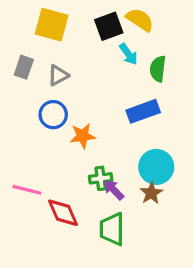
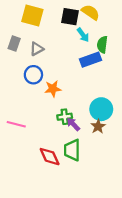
black square: (109, 26) -> (70, 17), turned 30
blue rectangle: (143, 111) -> (90, 60), moved
red diamond: (63, 213) -> (50, 157), moved

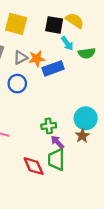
green semicircle: (102, 45) -> (87, 53), turned -105
blue rectangle: (90, 60) -> (53, 68), moved
orange star: (53, 89) -> (37, 59), moved
purple arrow: (73, 124) -> (57, 142), moved

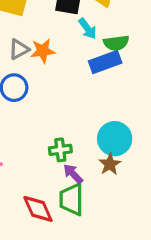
blue rectangle: (53, 68) -> (105, 62), moved

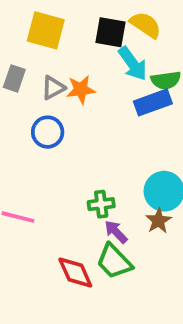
cyan arrow: (87, 29) -> (133, 64), size x1.4
green trapezoid: (72, 199) -> (114, 261), turned -44

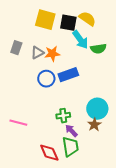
yellow square: (46, 30) -> (45, 20), moved
blue rectangle: (153, 102) -> (68, 75), moved
blue circle: (48, 132) -> (46, 79), moved
green trapezoid: (114, 261) -> (70, 147), turned -145

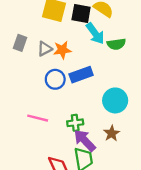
cyan circle: (97, 109) -> (115, 100), moved
pink line: (18, 123) -> (38, 118), moved
purple arrow: (71, 131) -> (85, 140), size x1.5

